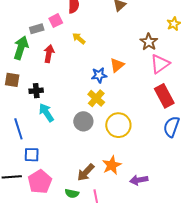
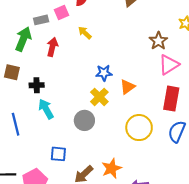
orange triangle: (117, 65) -> (127, 87), moved
red rectangle: (164, 96) -> (171, 99), turned 35
yellow circle: (118, 125) -> (139, 128), moved
blue square: (32, 155) -> (58, 154), moved

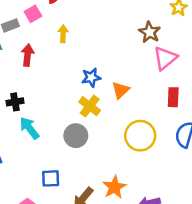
yellow arrow: (85, 33) -> (63, 34), turned 56
red rectangle: (171, 99) -> (173, 97), size x0.7

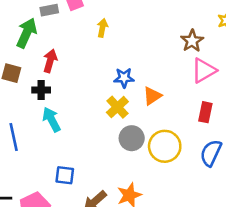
red arrow: (27, 55) -> (50, 61), moved
gray circle: (76, 136) -> (132, 138), moved

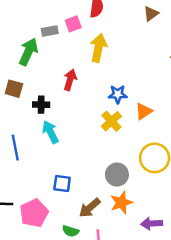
yellow arrow: (102, 28) -> (98, 48), size x1.6
red arrow: (50, 61) -> (70, 80), moved
gray circle: (132, 138) -> (117, 175), moved

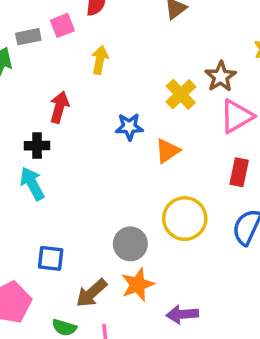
yellow arrow: (98, 48) -> (100, 60), size x0.7
black cross: (41, 105) -> (37, 146), moved
yellow cross: (111, 121) -> (181, 94), moved

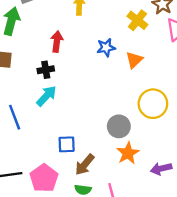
cyan arrow: (32, 184) -> (46, 96), turned 80
brown arrow: (91, 293) -> (85, 165), moved

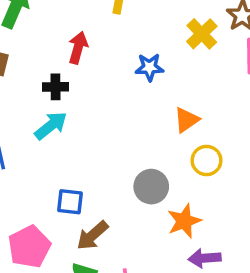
orange triangle: (134, 60) -> (186, 120), moved
yellow circle: (153, 104) -> (207, 160), size x0.7
orange star: (128, 153) -> (184, 221), moved

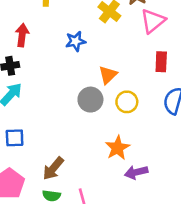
gray circle: (151, 187) -> (90, 100), moved
blue square: (70, 202) -> (15, 138), moved

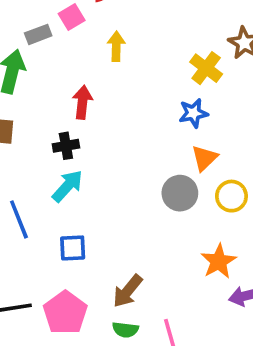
blue star: (76, 41) -> (193, 113), moved

